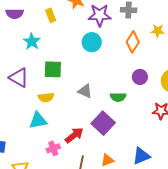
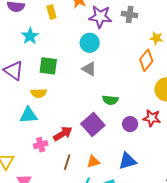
orange diamond: (133, 42) -> (146, 60), moved
purple circle: (140, 77) -> (130, 124), moved
gray triangle: (85, 91) -> (89, 69), moved

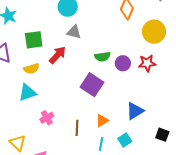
purple circle: (130, 124) -> (123, 63), moved
red arrow: (63, 134) -> (58, 55), moved

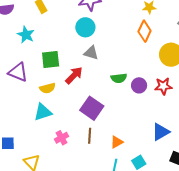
purple square: (92, 85) -> (92, 108), moved
blue triangle: (135, 111) -> (161, 132), moved
brown line: (77, 128) -> (90, 136), moved

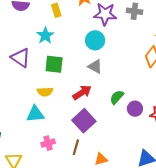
cyan star: (26, 35) -> (45, 36), moved
purple triangle: (18, 72) -> (21, 58), moved
red arrow: (74, 75) -> (82, 93), moved
green semicircle: (119, 78) -> (117, 97), turned 126

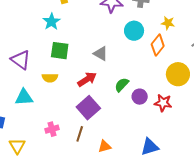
cyan circle: (95, 40) -> (134, 31), moved
purple triangle: (21, 58) -> (21, 60), moved
cyan triangle: (35, 114) -> (24, 97), moved

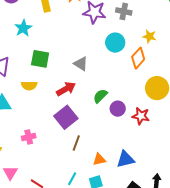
cyan star: (52, 22) -> (23, 28), moved
brown line: (80, 134) -> (76, 143), moved
orange triangle: (105, 146) -> (99, 159), moved

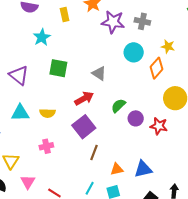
yellow semicircle: (29, 86) -> (47, 113), moved

